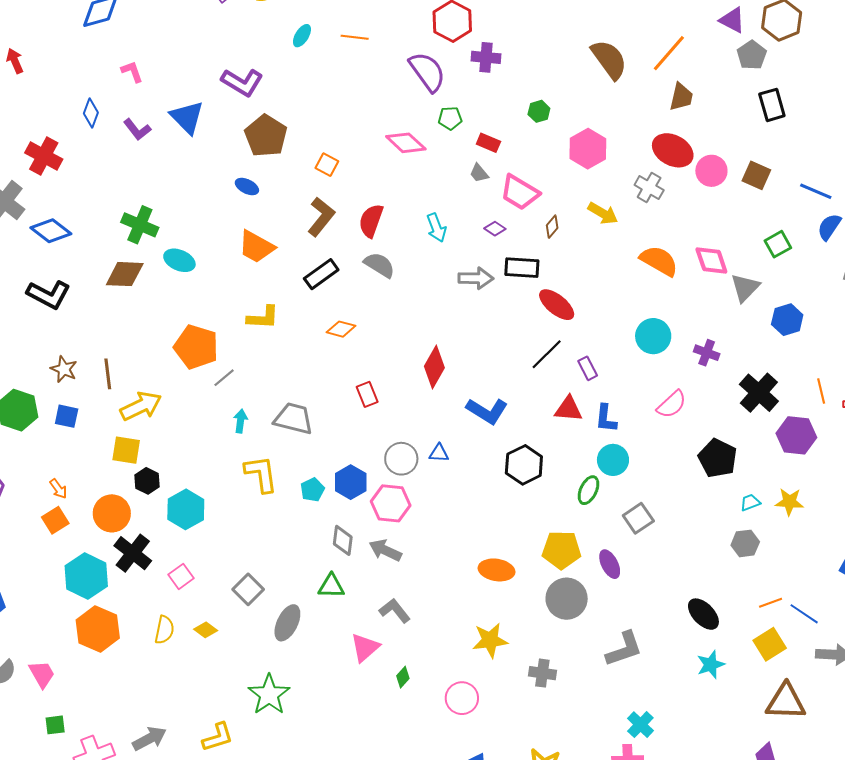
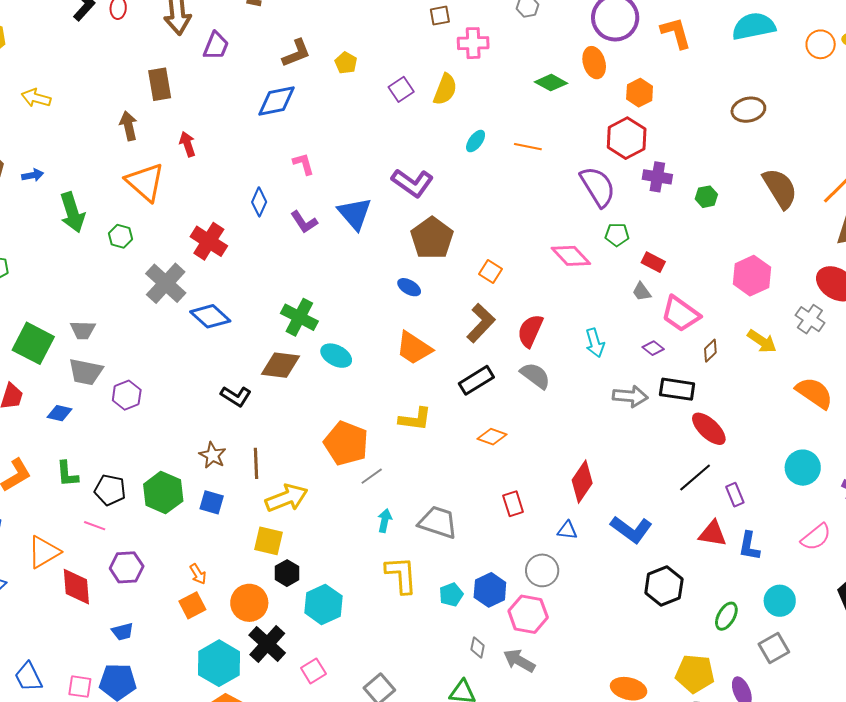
green hexagon: (539, 111) -> (706, 197), moved
black L-shape: (49, 294) -> (236, 396), moved, size x0.7
blue triangle: (439, 453) -> (567, 530), moved
cyan circle: (613, 460) -> (780, 601), moved
gray diamond: (343, 540) -> (478, 647), size x0.7

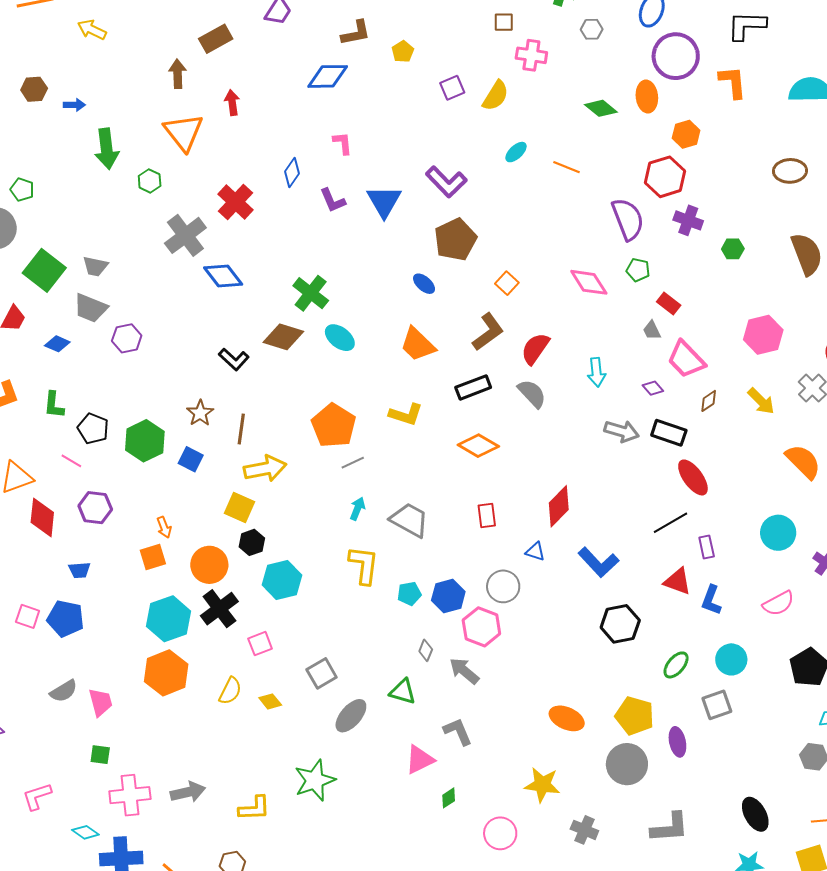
brown rectangle: (160, 84) -> (216, 39), turned 60
orange diamond: (492, 437) -> (478, 446), size x1.4

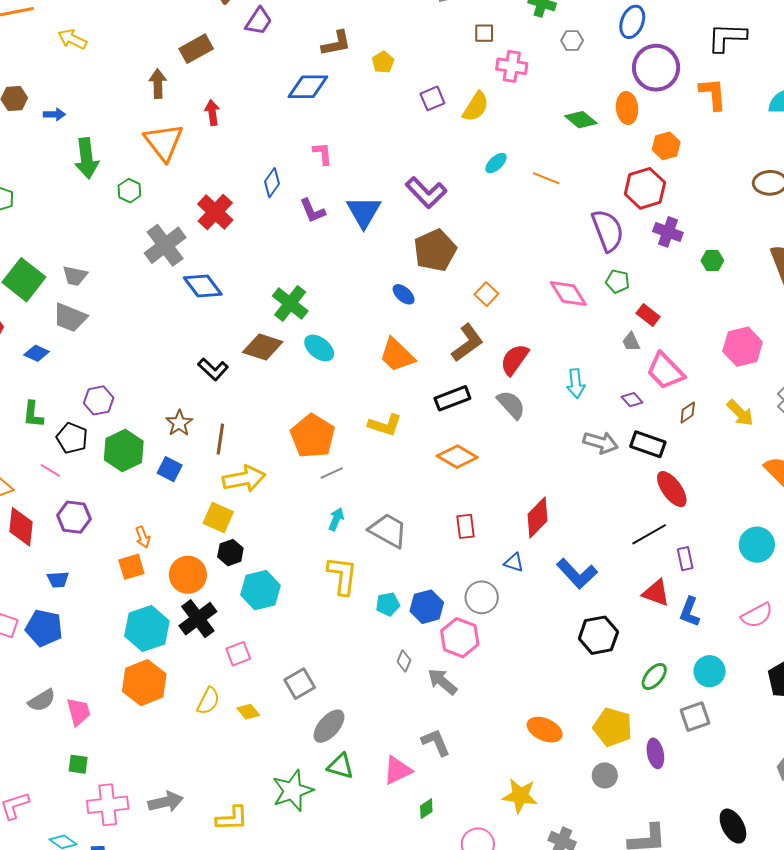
purple hexagon: (127, 338) -> (99, 400), moved
green triangle: (403, 692) -> (340, 766), moved
gray circle: (627, 764) -> (605, 775), size x0.6

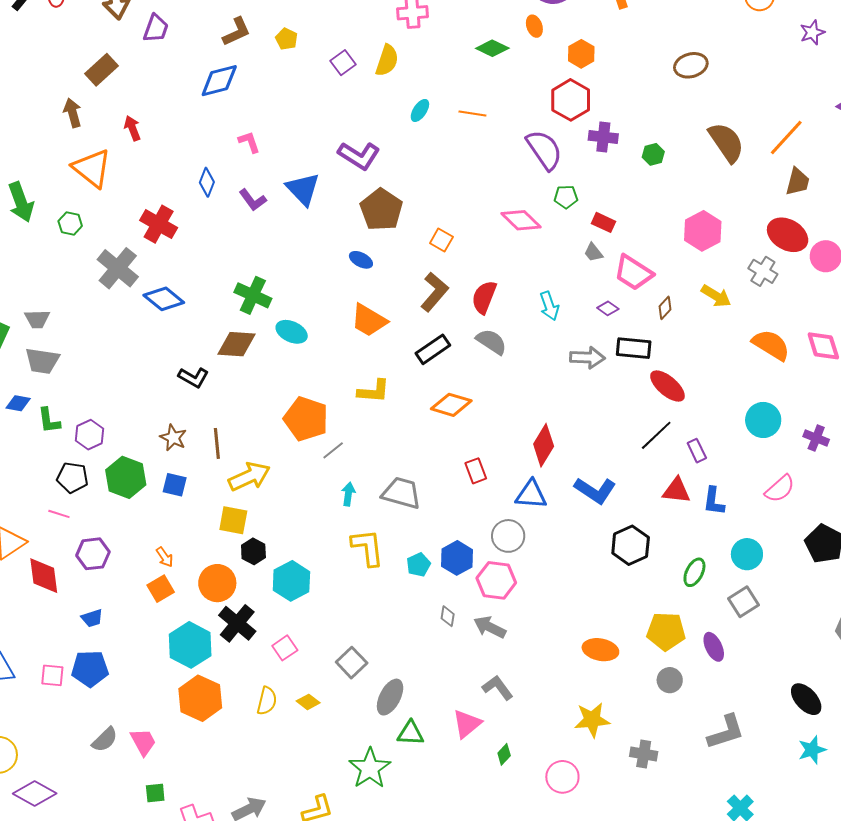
orange ellipse: (627, 108) -> (534, 26), size x0.7
green L-shape: (33, 414) -> (49, 420), moved
blue triangle: (514, 563) -> (531, 495), size x1.6

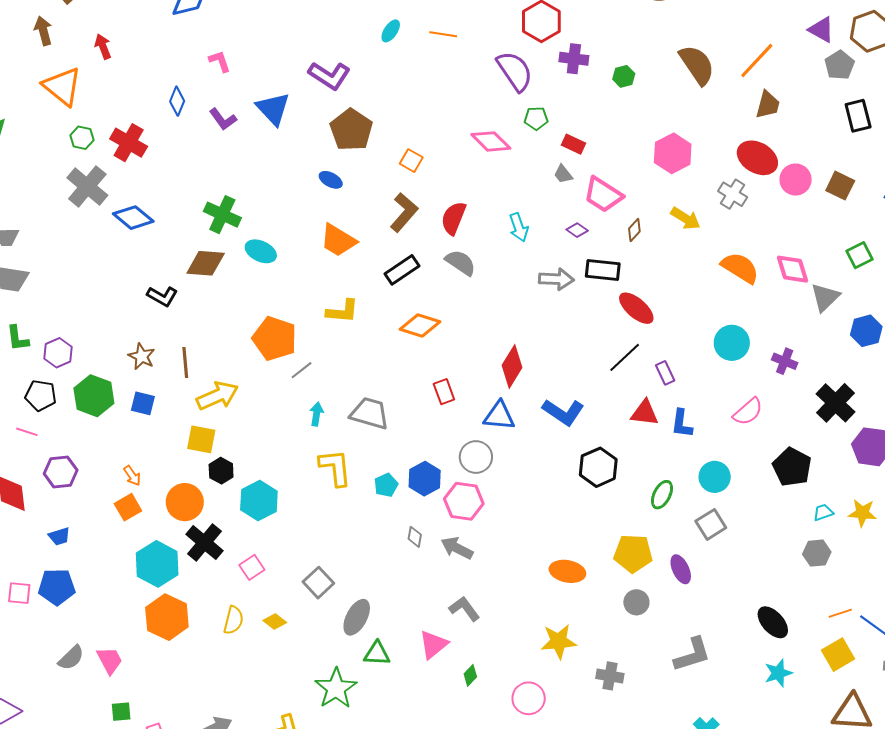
green hexagon: (70, 224) -> (82, 138), moved

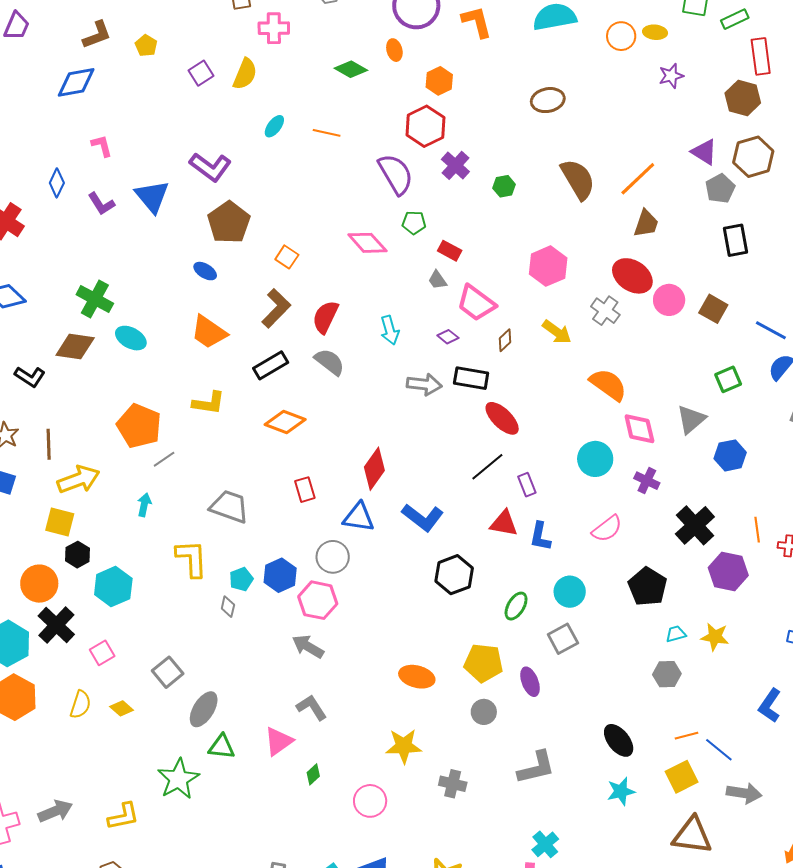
purple cross: (574, 59) -> (455, 165), turned 32
pink diamond: (792, 269) -> (639, 429), moved
cyan arrow: (316, 414) -> (144, 505), moved
gray diamond: (415, 537) -> (228, 607), moved

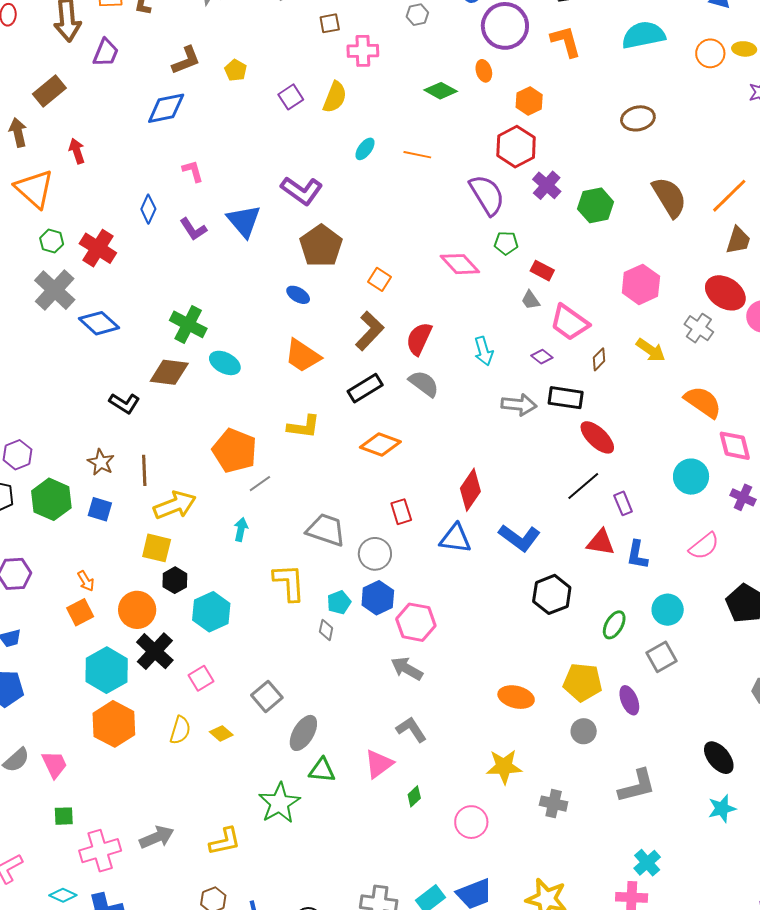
green hexagon: (504, 186) -> (596, 205), size x1.6
gray circle: (333, 557) -> (375, 554), moved

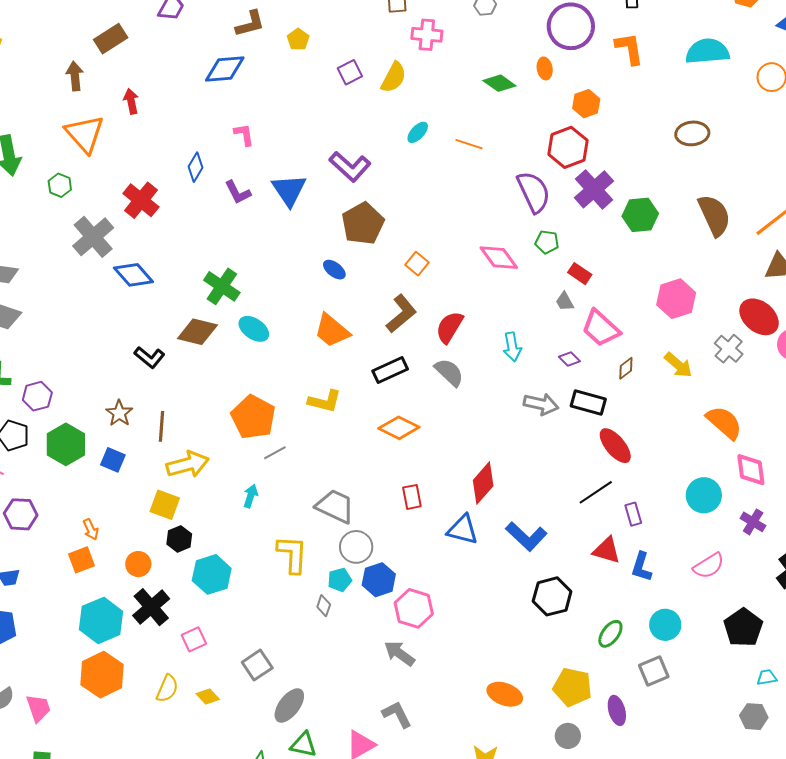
purple cross: (547, 185) -> (594, 189), size x1.4
green hexagon: (52, 241) -> (60, 185), moved
gray circle: (375, 554) -> (356, 547), moved
orange circle: (137, 610) -> (138, 564), size x0.7

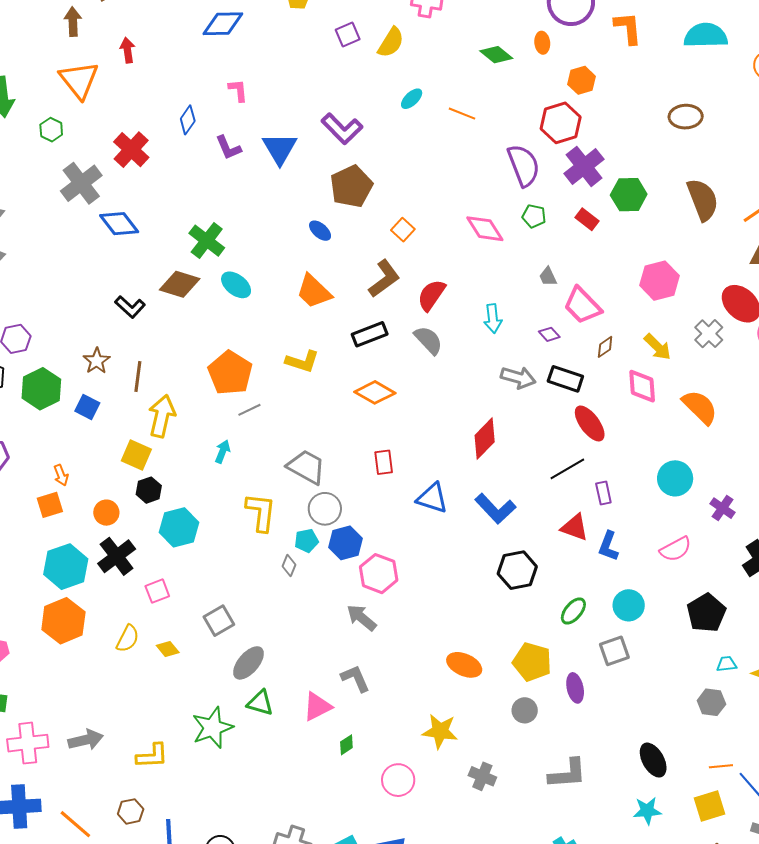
red rectangle: (580, 274) -> (587, 219), moved
yellow arrow: (188, 464) -> (162, 416), turned -66
pink diamond: (751, 470) -> (642, 386), moved
red diamond: (483, 483) -> (485, 439), moved

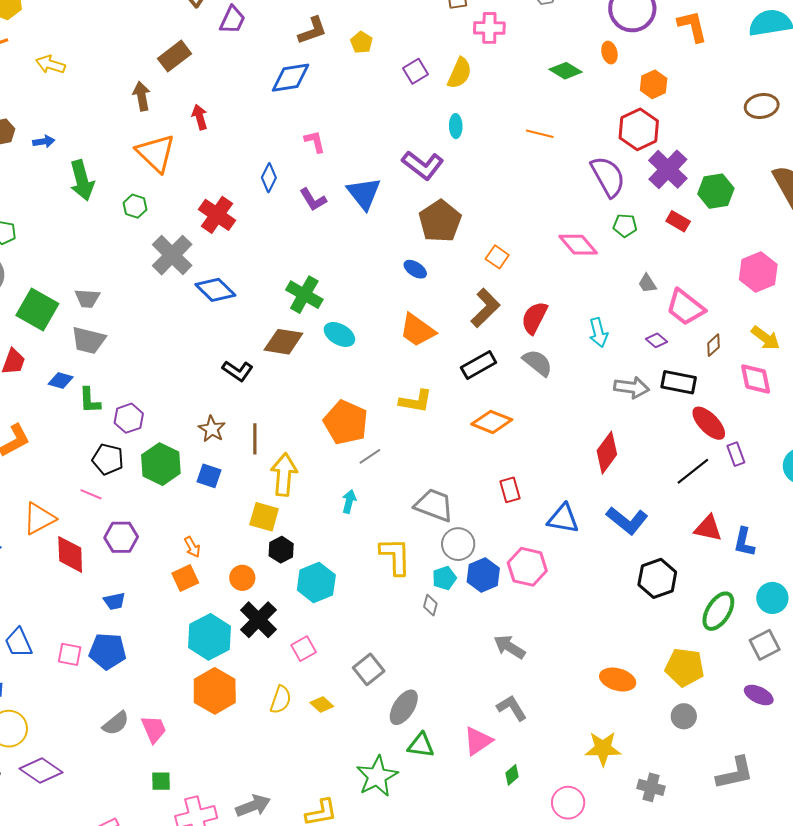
cyan ellipse: (412, 99) -> (456, 126), moved, turned -40
purple rectangle: (603, 493) -> (736, 454), moved
pink hexagon: (379, 574) -> (527, 567), moved
green ellipse: (573, 611) -> (718, 611), size x1.4
purple ellipse: (575, 688) -> (759, 695), moved, turned -44

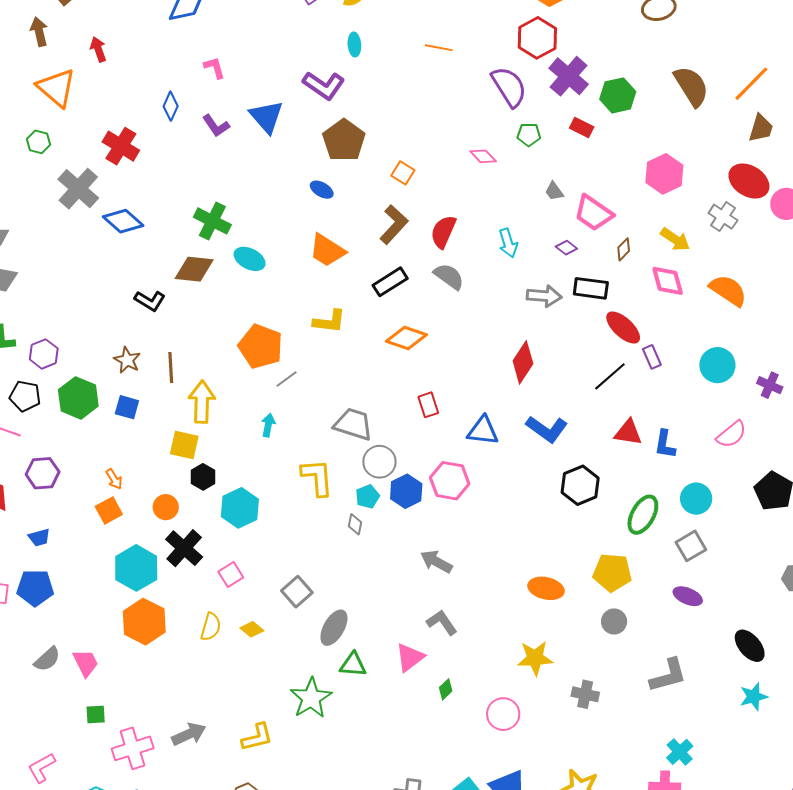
pink diamond: (578, 245) -> (483, 156), size x0.7

